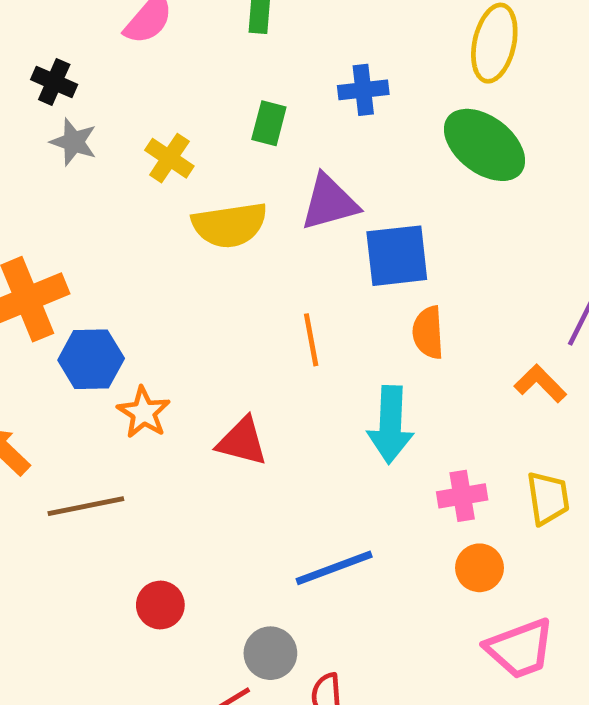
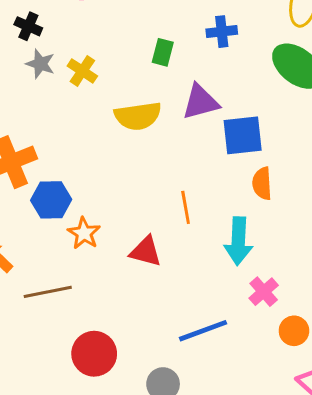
yellow cross: (169, 158) -> (82, 71), moved
orange line: (311, 340) -> (186, 207), moved
pink cross: (462, 496) -> (264, 292), moved, turned -32
red circle: (160, 605) -> (94, 354), size x1.5

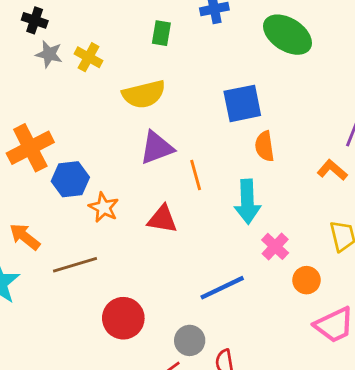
purple triangle: (200, 102) -> (157, 148), moved

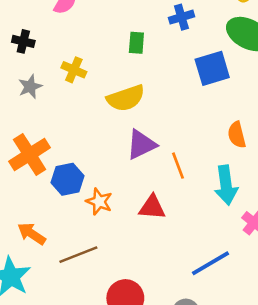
gray star: (49, 54) -> (30, 87), moved, turned -30
blue square: (242, 103) -> (212, 68), moved

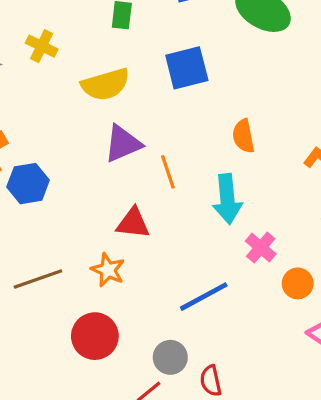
blue square: (212, 68) -> (187, 68), moved
orange star: (99, 202) -> (108, 270), moved

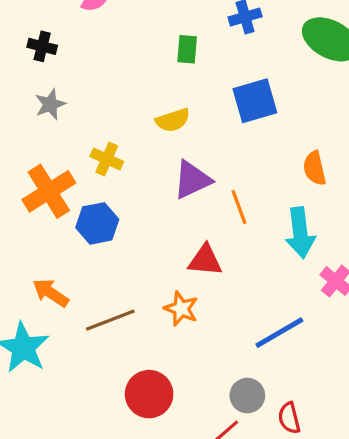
yellow cross: (42, 46) -> (107, 159), moved
yellow semicircle: (105, 84) -> (173, 120), size x0.7
red circle: (95, 336) -> (149, 394), moved

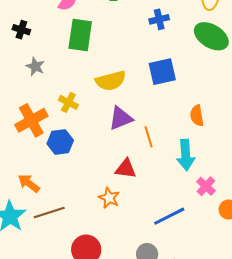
black cross: (42, 46) -> (21, 30), moved
green rectangle: (187, 49) -> (80, 35), moved, size x1.8
gray star: (50, 104) -> (35, 66), turned -30
yellow semicircle: (173, 120) -> (111, 81), size x1.4
brown line: (110, 320) -> (49, 212), moved

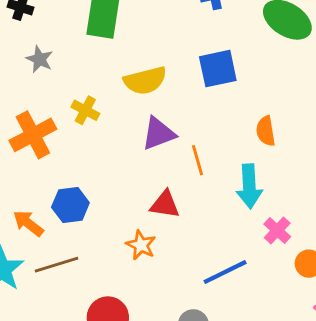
blue hexagon: (60, 142) -> (70, 205), moved

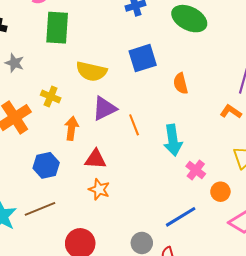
yellow semicircle: (145, 80) -> (91, 71), turned 32
orange semicircle: (266, 131) -> (181, 83), moved
red triangle: (165, 204) -> (95, 159), moved
orange arrow: (28, 223) -> (72, 128), moved, turned 65
blue line: (225, 272) -> (181, 217), moved

